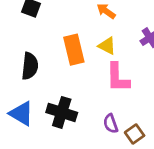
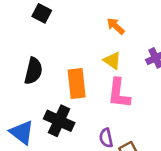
orange rectangle: (74, 50) -> (77, 84), moved
blue triangle: (21, 114) -> (22, 132), moved

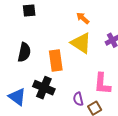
black square: (42, 13) -> (29, 10), turned -32
yellow triangle: (112, 61) -> (81, 43), size x1.6
pink L-shape: (119, 93) -> (102, 84), moved

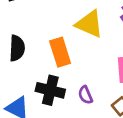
purple semicircle: (78, 99) -> (85, 95), moved

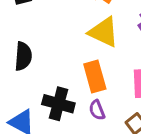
orange rectangle: (60, 52) -> (95, 77), moved

